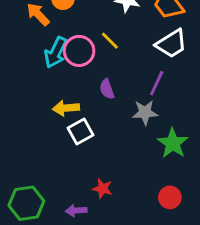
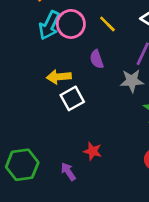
yellow line: (110, 41) -> (107, 24), moved
purple arrow: (76, 211) -> (68, 172), turned 60

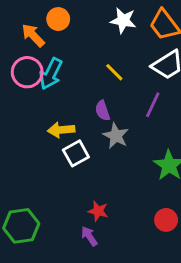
pink circle: (71, 24) -> (27, 72), moved
gray star: (132, 81) -> (116, 136), moved, turned 30
purple arrow: (68, 172) -> (89, 236), moved

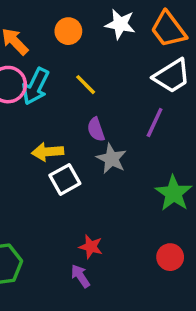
orange circle: (58, 19) -> (68, 31), moved
yellow line: (114, 72) -> (86, 85), moved

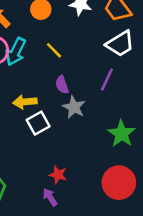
red circle: (170, 257) -> (119, 183), size x1.6

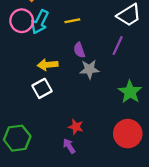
yellow line: (54, 50) -> (72, 21), turned -56
gray star: (74, 107) -> (89, 69), turned -30
white square: (38, 123) -> (42, 88), moved

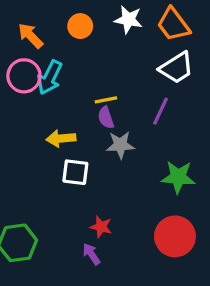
yellow line: (72, 21) -> (106, 100), moved
white square: (42, 88) -> (75, 172), moved, turned 36
green star: (130, 92) -> (178, 177), turned -30

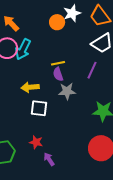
white star: (128, 20) -> (72, 13), turned -30
orange circle: (80, 26) -> (57, 22), moved
red star: (101, 227) -> (36, 142), moved

